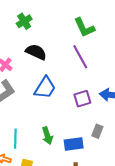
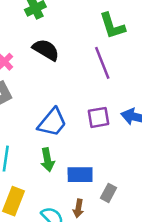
blue trapezoid: (45, 88) -> (52, 122), moved
gray rectangle: (97, 131) -> (108, 193), moved

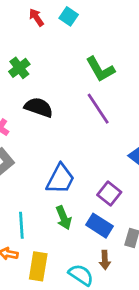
purple square: (98, 117) -> (109, 193), moved, turned -30
blue rectangle: (80, 175) -> (100, 226), turned 45

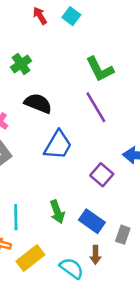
blue trapezoid: (60, 179) -> (58, 145), moved
purple square: (109, 193) -> (102, 175), moved
yellow rectangle: (38, 266) -> (30, 258), turned 40

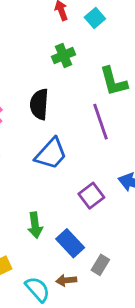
green cross: (21, 64) -> (64, 56), moved
black semicircle: (38, 103) -> (39, 104), turned -120
brown arrow: (95, 255) -> (66, 280), turned 72

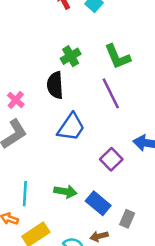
green cross: (64, 56) -> (71, 56), moved
green arrow: (35, 225) -> (65, 192), turned -65

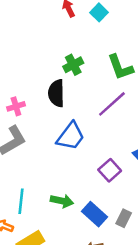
purple line: (111, 93) -> (112, 104), turned 72
pink cross: (16, 100) -> (16, 106), turned 30
gray rectangle: (127, 219) -> (124, 218), moved

